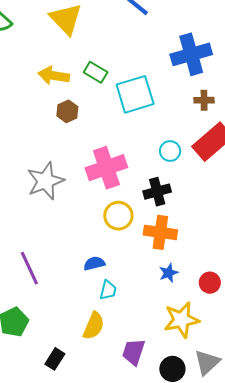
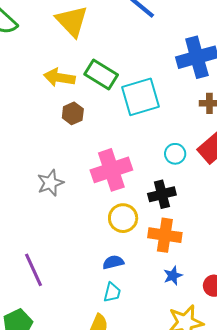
green rectangle: (96, 72) -> (101, 75), size x1.4
gray star: (45, 181) -> (50, 183), size x0.7
blue semicircle: (94, 263) -> (113, 262), moved

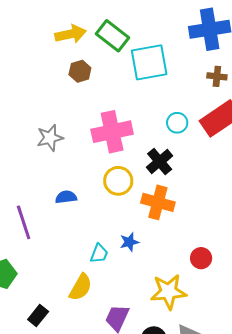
yellow arrow: (59, 78) -> (71, 34), turned 152
black cross: (162, 194) -> (160, 161), turned -32
blue semicircle: (113, 262) -> (66, 197), moved
blue star: (173, 276) -> (129, 242), moved

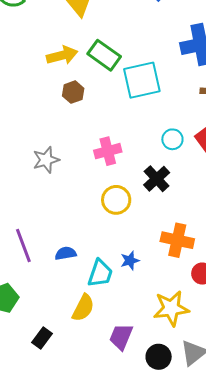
pink cross: (112, 132) -> (108, 151), size x0.7
blue semicircle: (66, 197) -> (66, 253), moved
orange cross: (158, 202) -> (177, 240), moved
cyan trapezoid: (99, 254) -> (100, 273), size x1.4

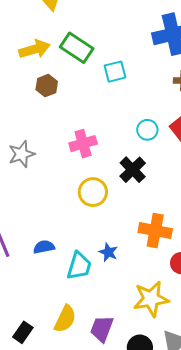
cyan square: (142, 80) -> (115, 72), size x0.6
blue star: (130, 261) -> (108, 252), turned -30
yellow semicircle: (83, 308) -> (65, 319), moved

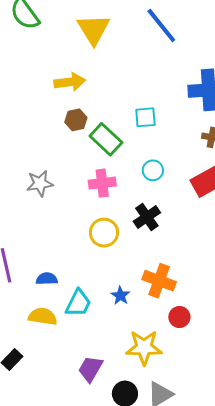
green rectangle: (77, 48) -> (106, 139), moved
cyan circle: (147, 130) -> (153, 170), moved
blue star: (108, 252) -> (120, 296), moved
yellow semicircle: (65, 319) -> (43, 316), moved, turned -116

